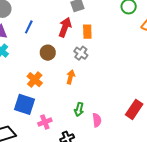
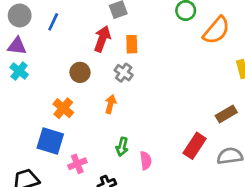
blue line: (29, 27) -> (53, 22), moved

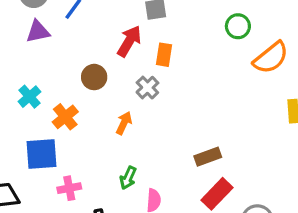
purple triangle: (17, 46) -> (38, 32), moved, turned -30
cyan cross: (19, 71) -> (29, 97), moved
brown rectangle: (226, 114) -> (208, 157), moved
blue square: (50, 141) -> (42, 154), turned -32

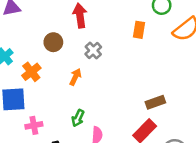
red arrow: (129, 41) -> (80, 16), turned -40
orange rectangle: (164, 55) -> (139, 30), moved
brown rectangle: (208, 157) -> (155, 102), moved

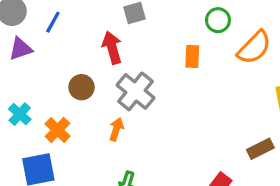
gray cross: (93, 51) -> (135, 91), size x1.6
brown rectangle: (155, 102) -> (260, 149), moved

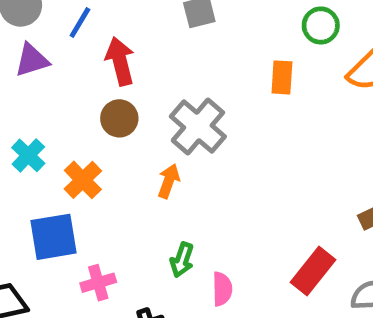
red arrow: (112, 48) -> (120, 61), moved

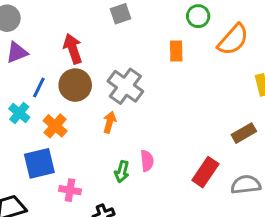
blue line: (80, 23) -> (39, 87), moved
brown circle: (119, 118) -> (75, 85), size x1.4
pink cross: (98, 283) -> (70, 190), turned 30
pink semicircle: (222, 289) -> (147, 161), moved

